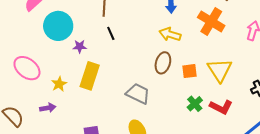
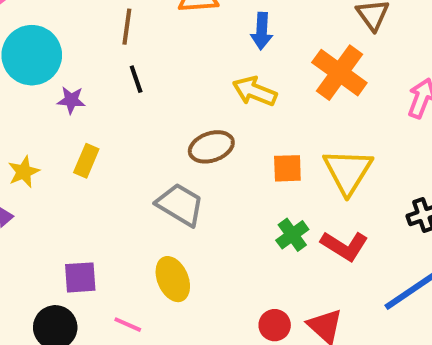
brown ellipse: (163, 63) -> (211, 147), moved, turned 50
yellow rectangle: (90, 76) -> (86, 161), size x0.6

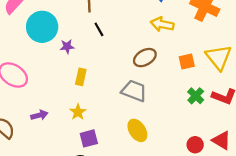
yellow star: (24, 172) -> (78, 112), moved

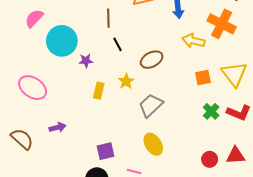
yellow arrow: (162, 24) -> (193, 41), moved
brown ellipse: (145, 58) -> (152, 60), moved
gray trapezoid: (134, 91) -> (151, 105), turned -65
yellow star: (78, 112) -> (126, 81), moved
red triangle: (222, 140) -> (236, 156), turned -36

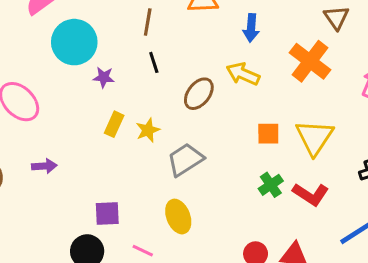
yellow arrow: (193, 41) -> (243, 74), moved
brown ellipse: (152, 60) -> (199, 94), turned -35
yellow star: (126, 81) -> (148, 130), moved

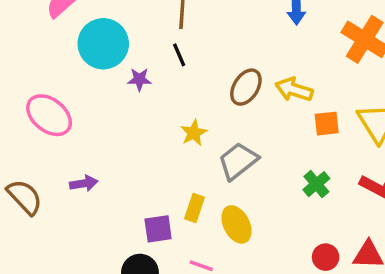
black line: (154, 62) -> (179, 55), moved
yellow arrow: (243, 74) -> (294, 90), moved
yellow rectangle: (114, 124) -> (195, 208), moved
green cross: (271, 185) -> (316, 184), moved

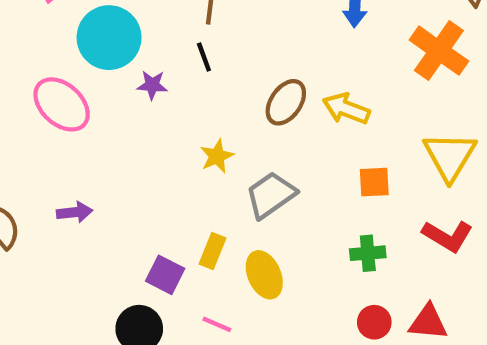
pink ellipse: (49, 115) -> (62, 104), moved
orange square: (327, 124) -> (374, 182), moved
green cross: (316, 184) -> (368, 253), moved, turned 32
purple square: (158, 229) -> (165, 275), turned 32

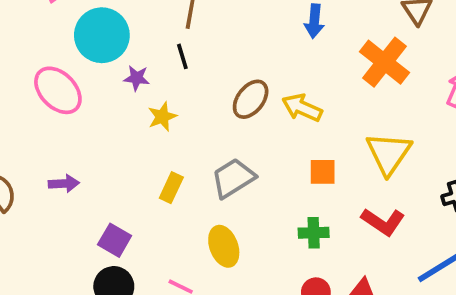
yellow star: (217, 156) -> (162, 117), moved
yellow rectangle: (213, 251) -> (171, 188), moved
purple square: (165, 275) -> (115, 240), moved

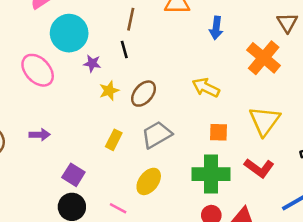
brown ellipse: (251, 99) -> (144, 94), moved
green cross: (314, 233) -> (211, 174), size x1.8
yellow ellipse: (224, 246) -> (149, 181), turned 56

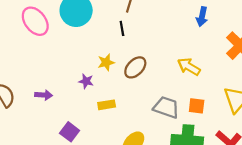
purple star: (92, 63) -> (86, 81), moved
pink ellipse: (38, 70) -> (35, 21), moved
gray trapezoid: (157, 135) -> (166, 107), moved, turned 44
yellow rectangle: (114, 140) -> (107, 105), turned 49

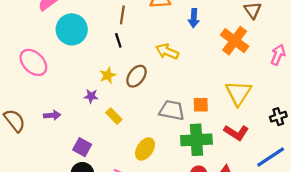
pink ellipse: (35, 21) -> (33, 62), moved
yellow arrow: (189, 67) -> (167, 51), moved
yellow rectangle: (107, 105) -> (114, 116), turned 63

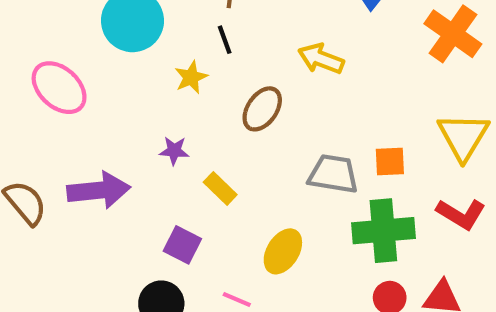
yellow star: (108, 75) -> (191, 77), moved
purple arrow: (52, 115) -> (99, 190), size x1.8
purple square: (82, 147) -> (182, 245), moved

